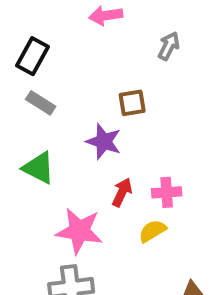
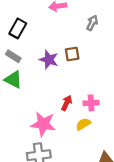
gray rectangle: (41, 103) -> (13, 56), moved
purple star: (104, 142) -> (49, 60), moved
green triangle: (39, 168) -> (13, 80), moved

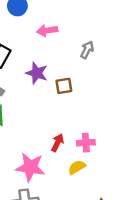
purple star: (49, 60) -> (37, 73), moved

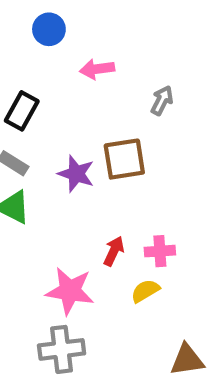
purple star: (37, 73) -> (76, 174), moved
brown square: (64, 86) -> (124, 159), size x1.5

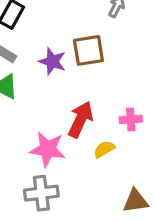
red arrow: (114, 251) -> (81, 119), size x1.6
pink cross: (160, 251) -> (131, 119), moved

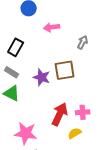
pink cross: (131, 119) -> (83, 112), moved
pink star: (48, 149) -> (26, 133), moved

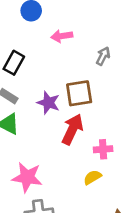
red arrow: (60, 114) -> (72, 129), moved

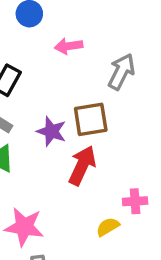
gray arrow: (103, 56) -> (121, 72), size x1.5
pink cross: (103, 149) -> (135, 201), moved

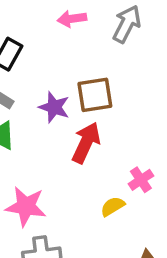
gray arrow: (121, 72) -> (127, 24), moved
pink cross: (135, 201) -> (141, 180), turned -30

